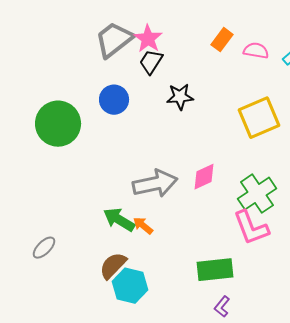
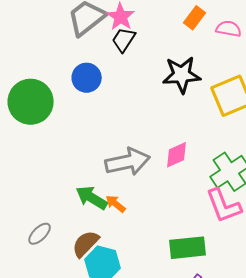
black star: (180, 97) -> (182, 75), moved, size x1.4
gray ellipse: (44, 248) -> (40, 234), moved

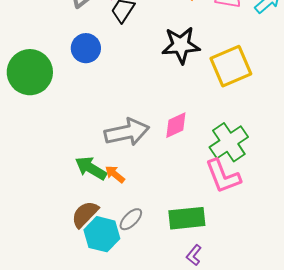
gray ellipse: (40, 234) -> (131, 219), moved

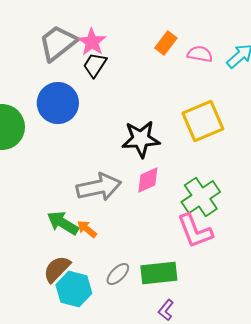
black star: (181, 45) -> (141, 139), moved
blue circle: (86, 48) -> (58, 103), size x1.4
gray ellipse: (131, 219) -> (118, 274), moved

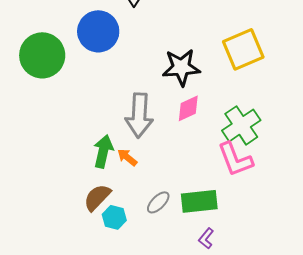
gray arrow: (99, 187) -> (139, 115), turned 105
green arrow: (63, 223) -> (103, 151), turned 72
cyan hexagon: (74, 289) -> (114, 217), size x0.7

